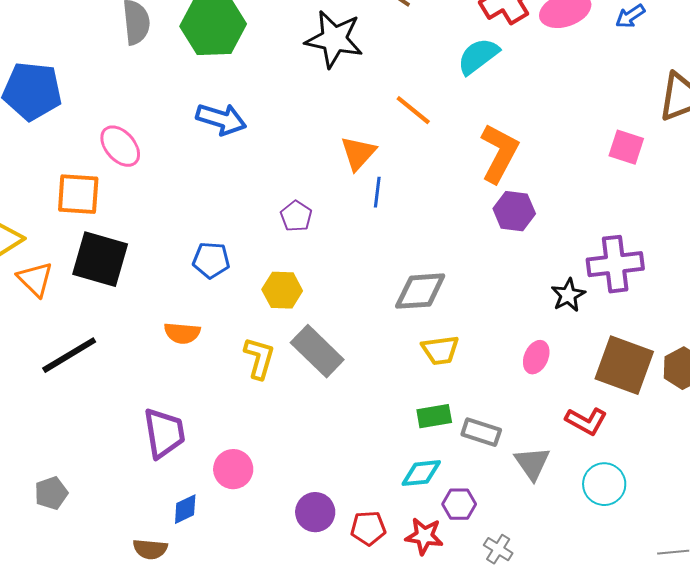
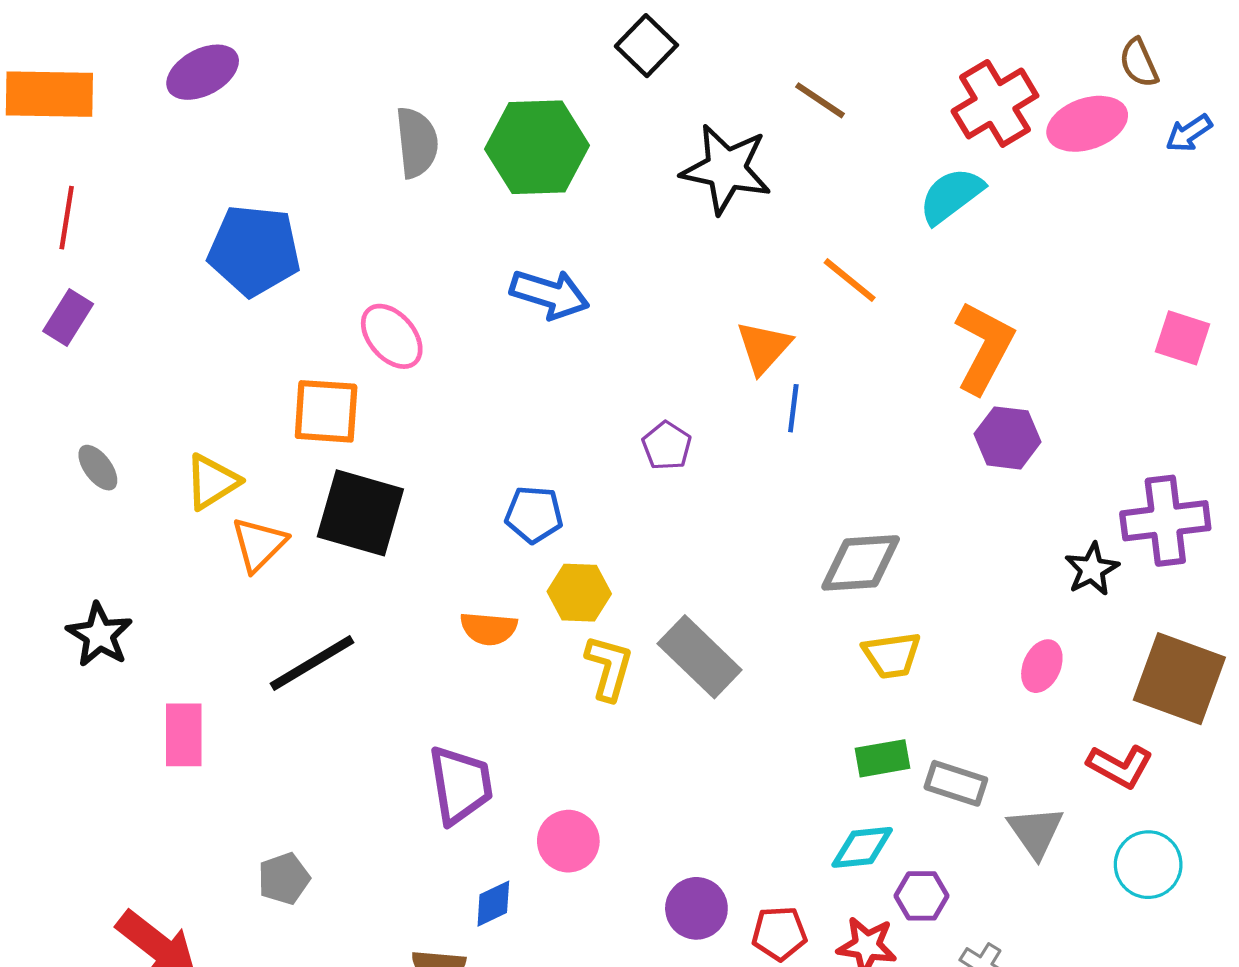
orange triangle: (35, 279) -> (259, 544), turned 30
yellow hexagon: (282, 290) -> (579, 593), moved

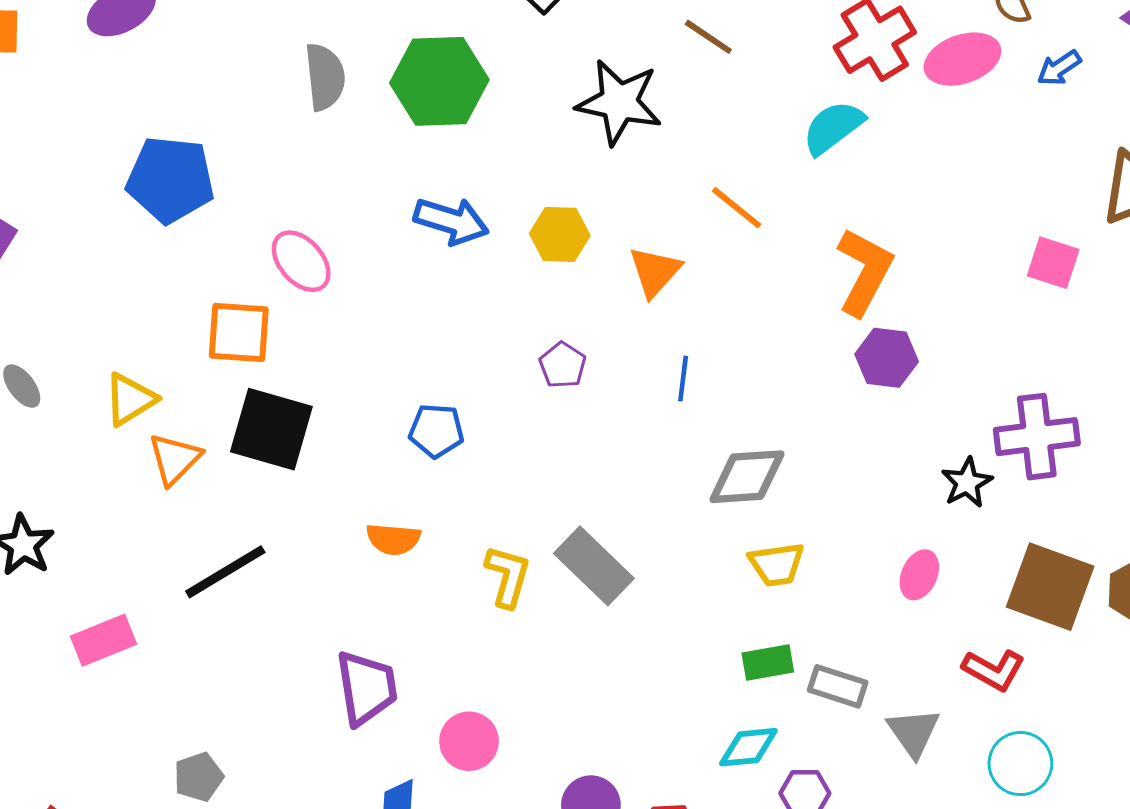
blue line: (793, 408) -> (683, 379), moved
yellow hexagon: (579, 593) -> (560, 234), moved
pink rectangle: (184, 735) -> (103, 640), turned 68

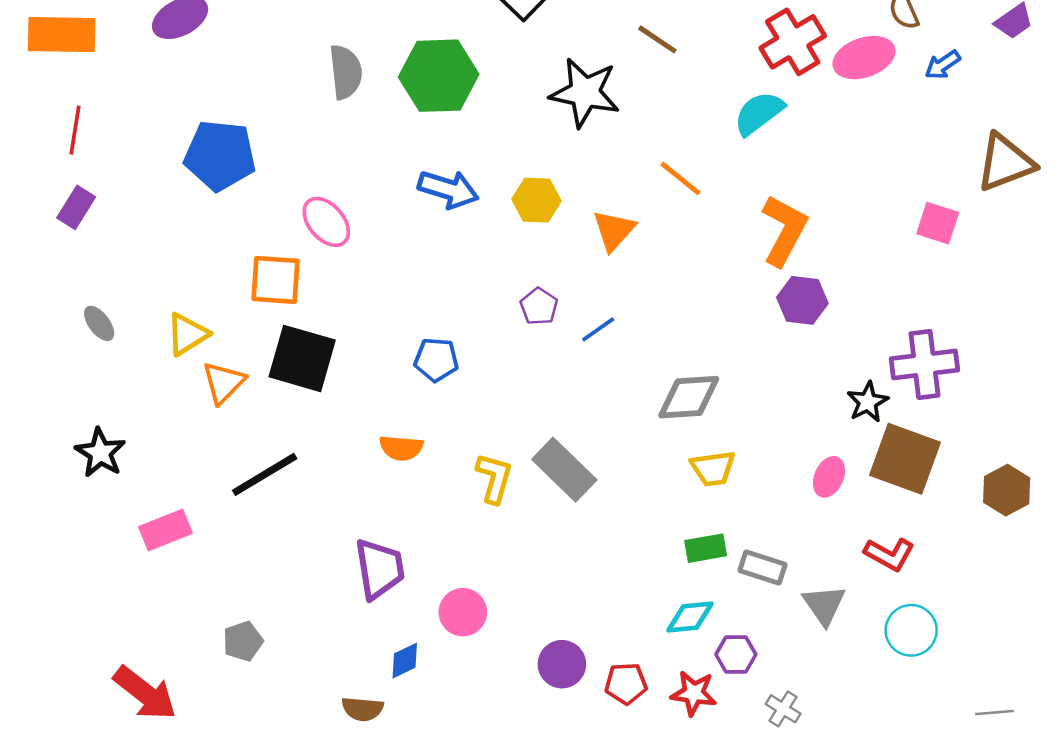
blue line: (683, 379) -> (598, 329), moved, turned 48
brown square: (1050, 587) -> (905, 459), moved

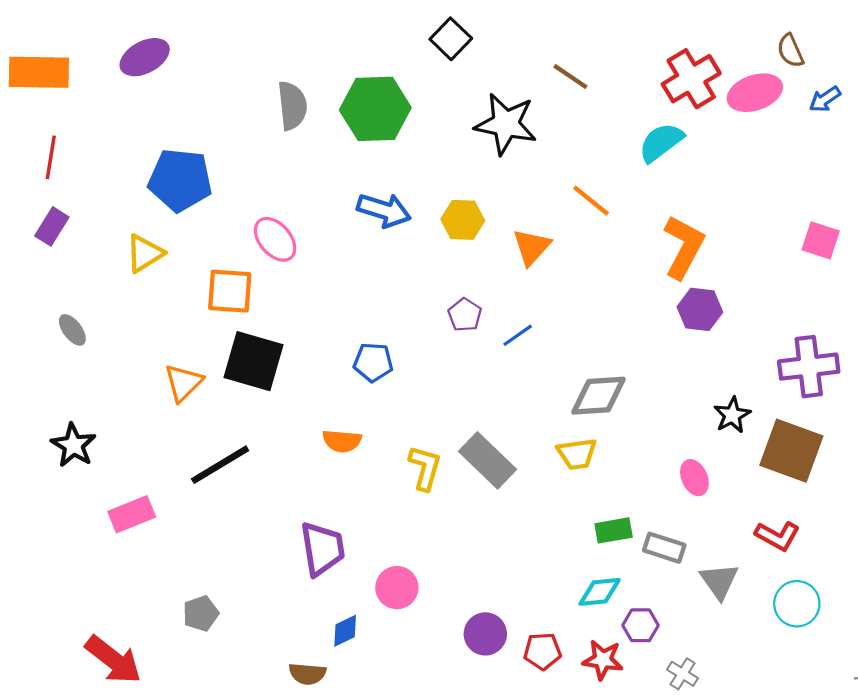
yellow triangle: (187, 334) -> (145, 253), moved
black star: (868, 402) -> (732, 415), moved
yellow trapezoid: (713, 468) -> (577, 454), moved
pink ellipse: (829, 477) -> (694, 478), moved, turned -48

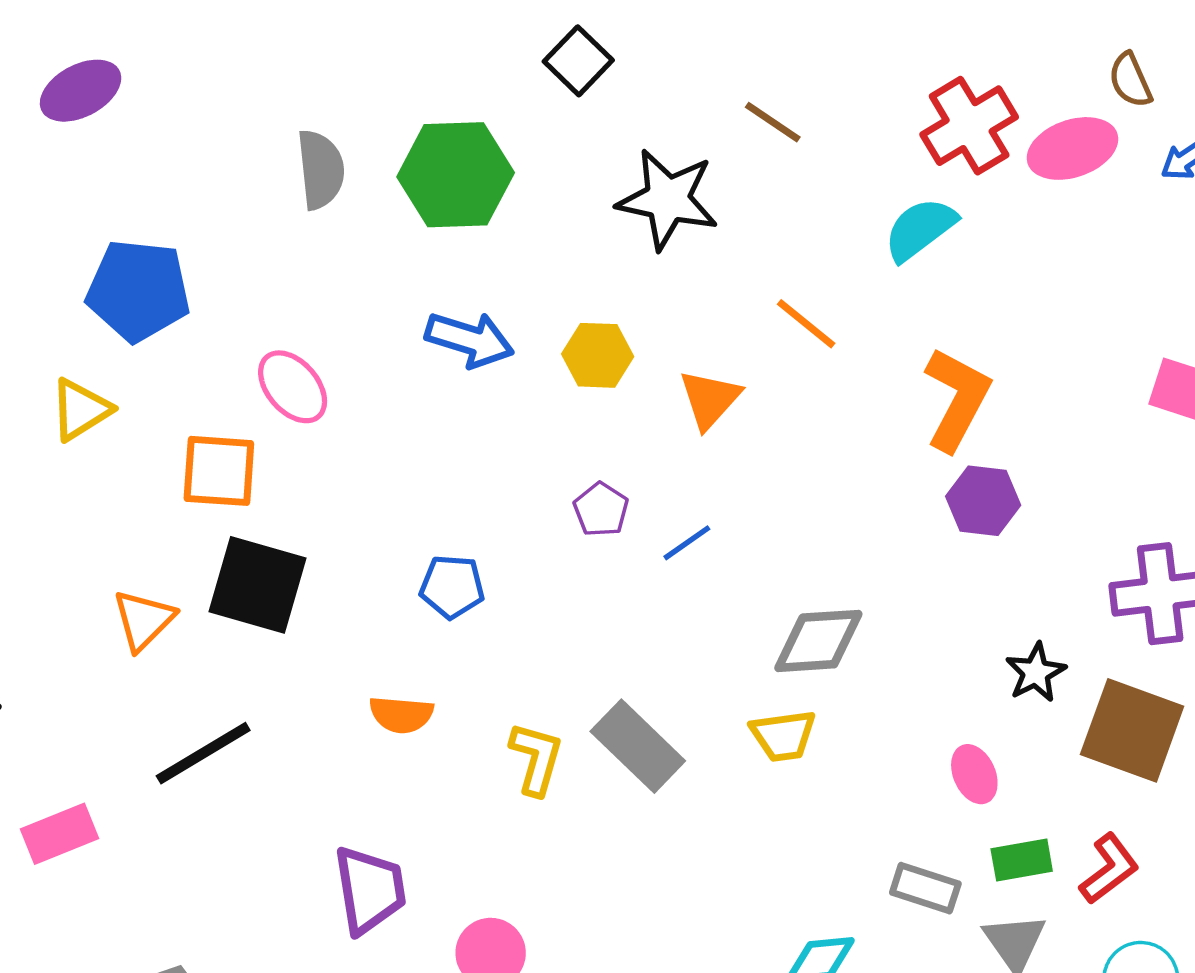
green rectangle: (614, 530) -> (1022, 860), moved
red L-shape: (777, 536) -> (1109, 869), turned -66

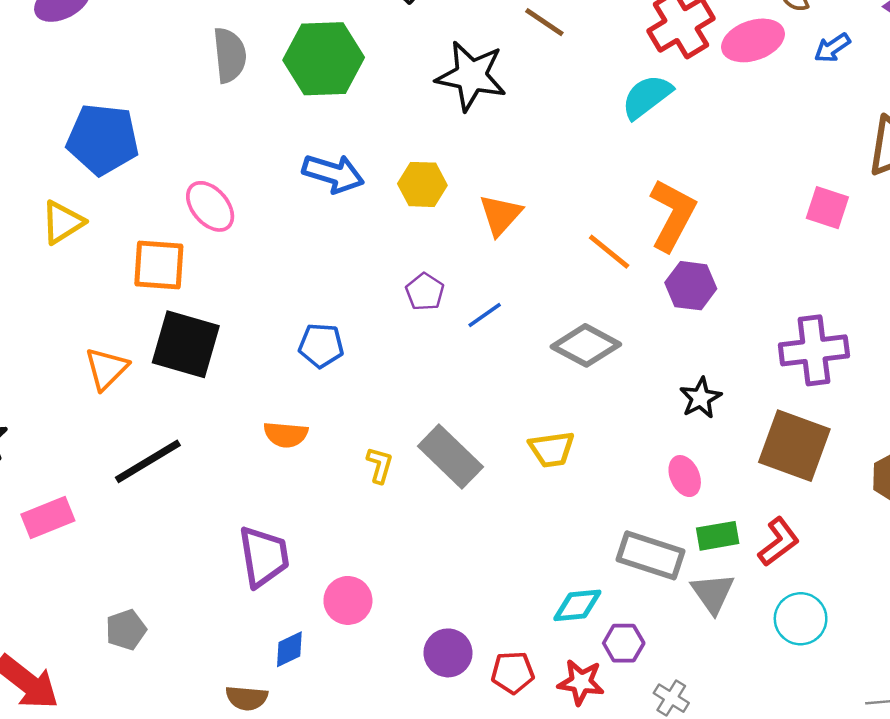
orange line: (806, 324) -> (609, 252), moved
gray diamond: (818, 641) -> (586, 345), moved, turned 32
black star: (1036, 673) -> (701, 398), moved
yellow L-shape: (536, 758) -> (380, 465), size x0.7
gray rectangle: (925, 888) -> (651, 555), size x1.4

